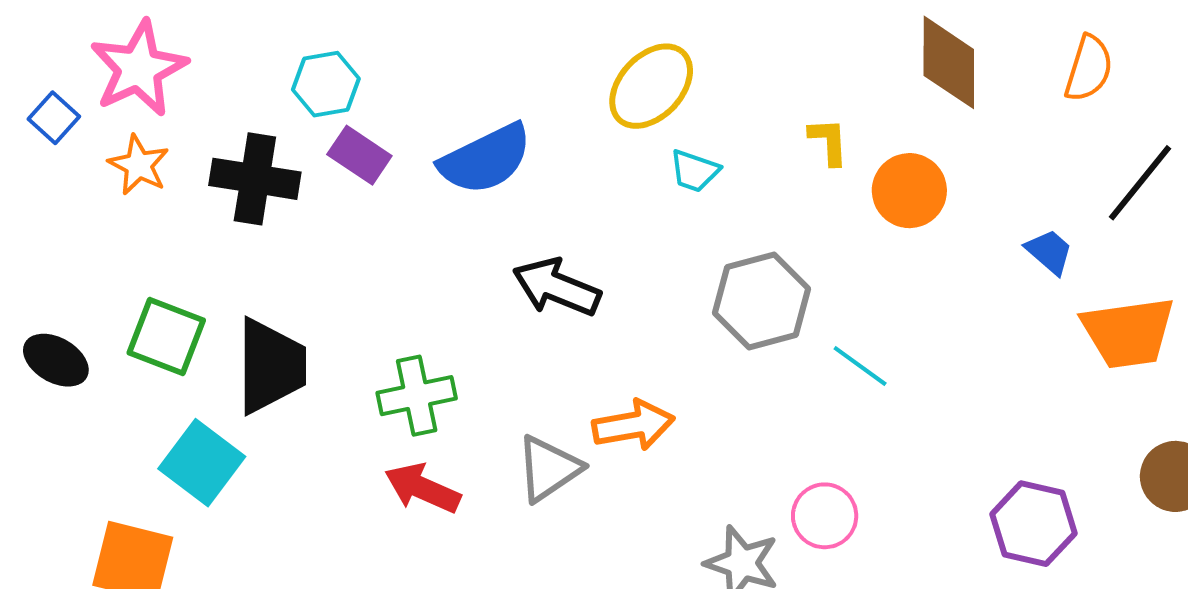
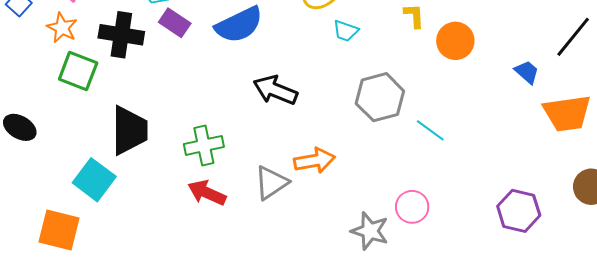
green square: (166, 336) -> (78, 71), moved

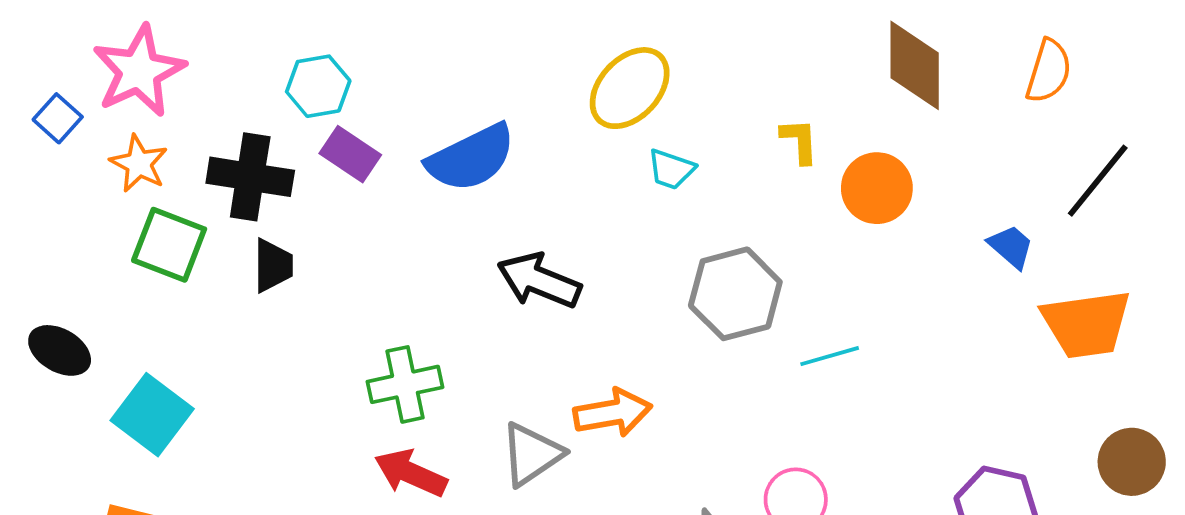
black trapezoid: (129, 130) -> (273, 266), moved, size x0.6
cyan line: (430, 130) -> (830, 356), turned -52
cyan square: (94, 180) -> (152, 415), moved

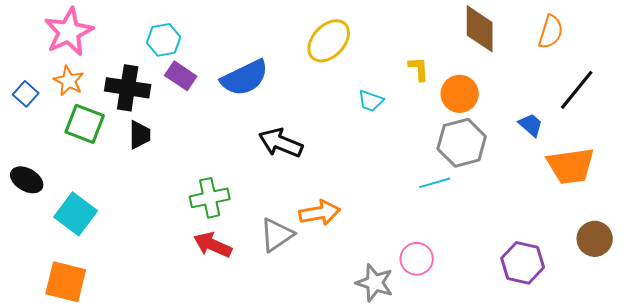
blue square: (58, 118) -> (26, 94), moved
cyan trapezoid: (671, 169) -> (371, 101), moved
gray hexagon: (735, 294) -> (462, 143), moved

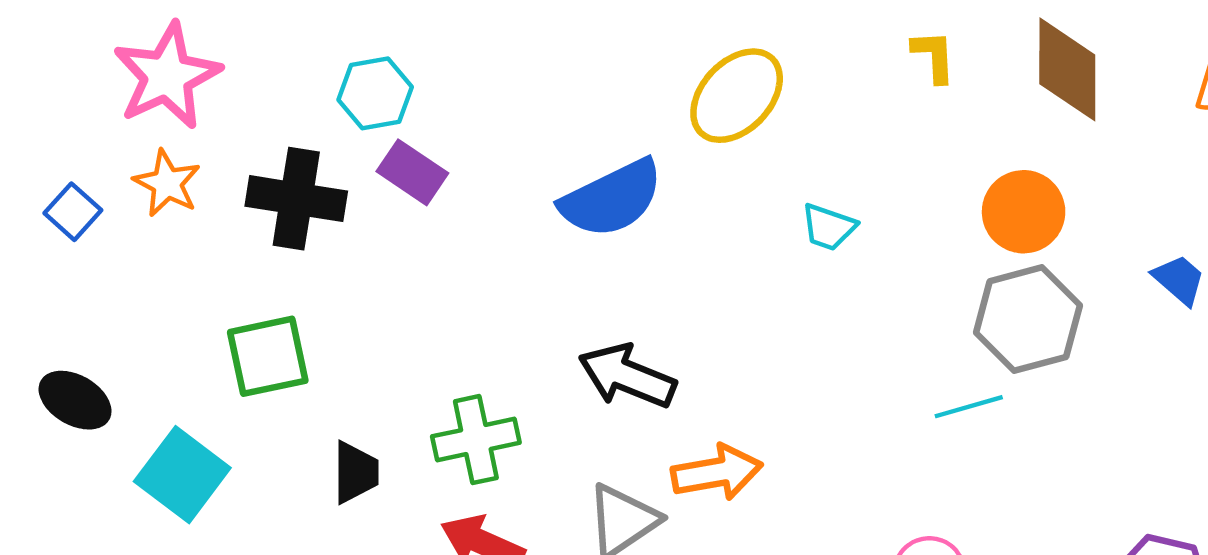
yellow L-shape: (419, 69) -> (934, 56), moved
blue semicircle: (245, 78) -> (612, 199), moved
green square: (85, 124) -> (268, 356), moved, turned -33
black trapezoid: (140, 135) -> (355, 472), moved
black arrow: (281, 143) -> (627, 376), moved

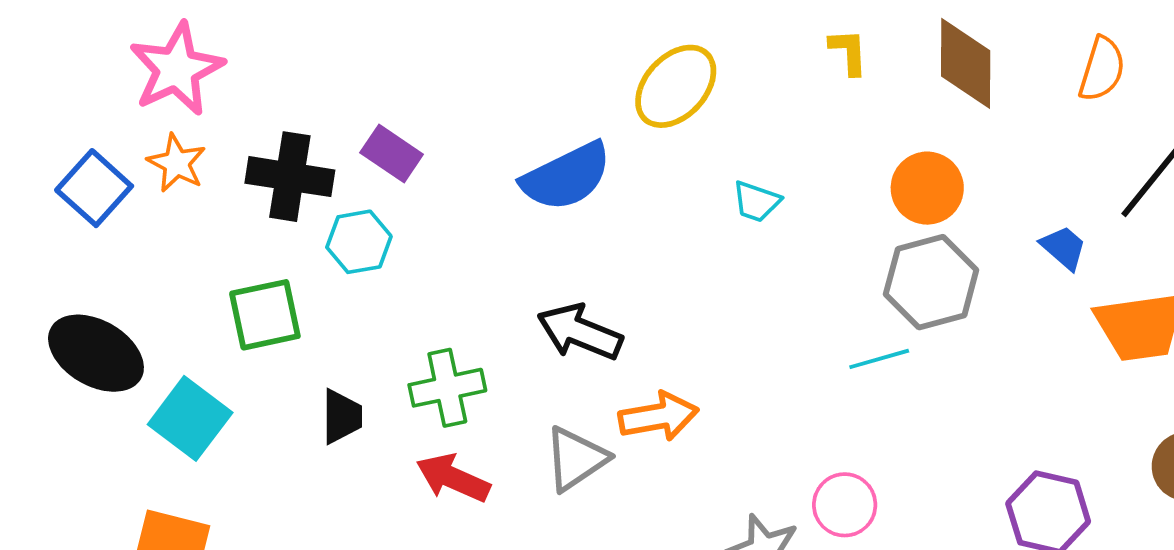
cyan hexagon: (375, 93) -> (359, 242), moved
blue square: (73, 212) -> (94, 188), size x1.5
black ellipse: (75, 400) -> (96, 353), size x1.5

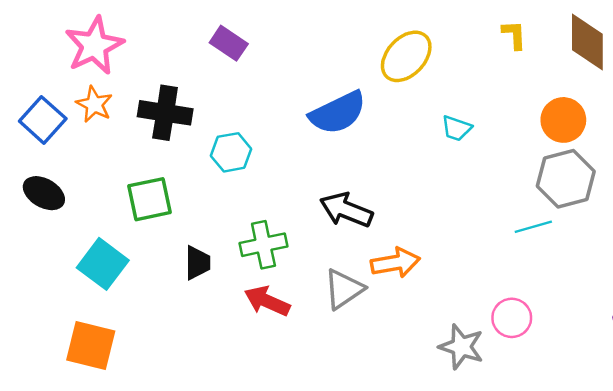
purple rectangle: (392, 154) -> (229, 43), moved
cyan hexagon: (359, 242) -> (231, 152), moved
black ellipse: (96, 353) -> (44, 193), moved, size x0.7

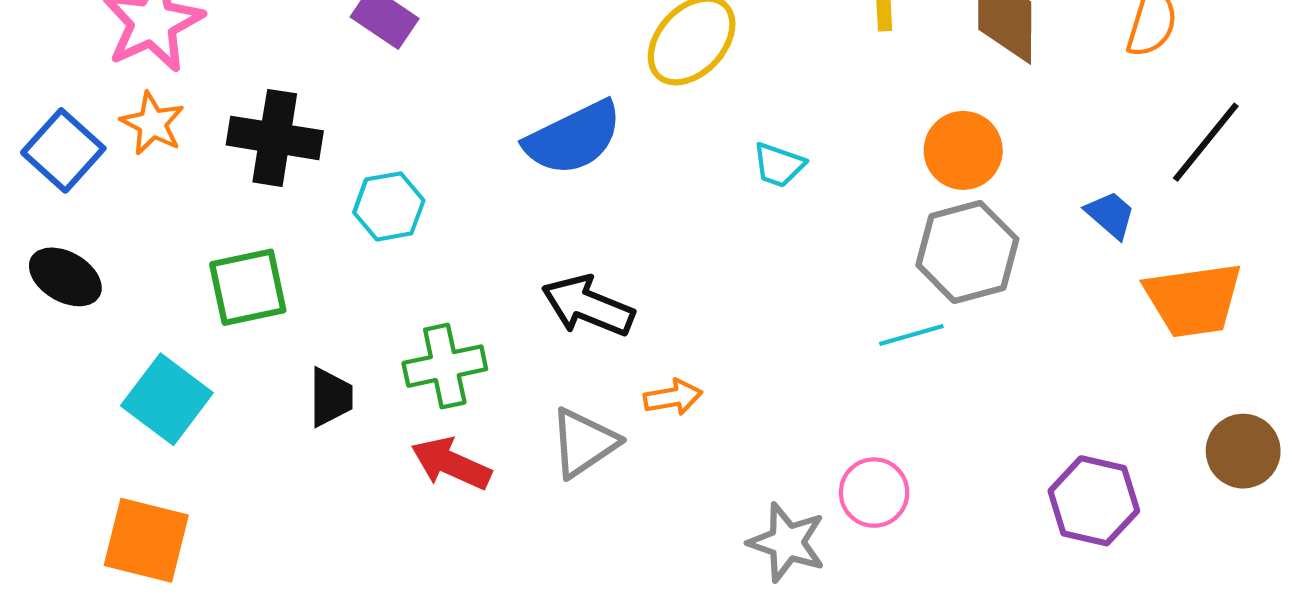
orange arrow: (395, 263) -> (673, 397), size x0.7

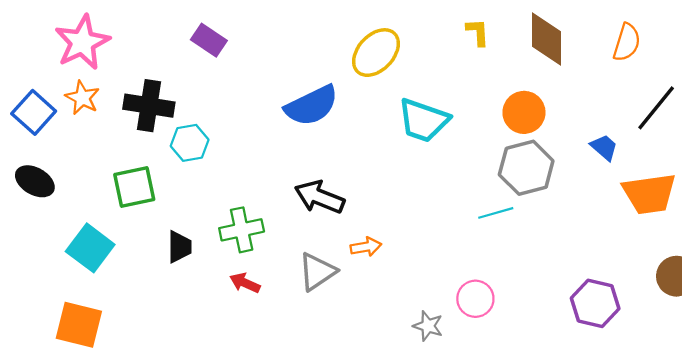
cyan trapezoid: (779, 165) -> (423, 120), size x1.8
cyan hexagon: (389, 206) -> (190, 143), moved
red arrow: (451, 464) -> (245, 283), size x0.7
gray star: (787, 542) -> (428, 326), size x0.7

